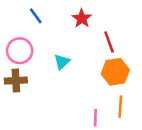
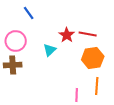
red star: (82, 18) -> (67, 35), moved
red line: (109, 42) -> (88, 34), turned -60

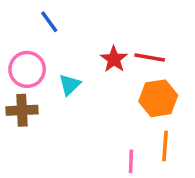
cyan triangle: (50, 50) -> (70, 85), moved

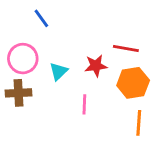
red star: (114, 59) -> (96, 66), moved, turned 30
pink line: (131, 161) -> (84, 104), moved

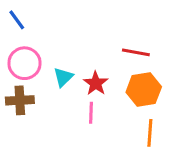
blue line: (41, 18) -> (17, 20), moved
red star: (96, 66) -> (96, 83), moved, turned -30

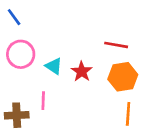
cyan triangle: (63, 77) -> (54, 66), turned -42
brown cross: (20, 100) -> (17, 115), moved
pink line: (91, 113) -> (43, 101), moved

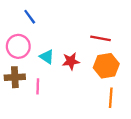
blue line: (14, 17) -> (30, 17), moved
red star: (82, 71) -> (71, 61), turned 30
brown cross: (17, 115) -> (15, 77), moved

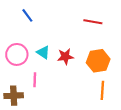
red line: (101, 38) -> (93, 22), moved
pink circle: (18, 46) -> (17, 54), moved
brown cross: (15, 77) -> (14, 96), moved

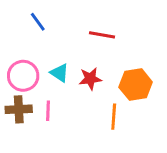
red line: (93, 22) -> (102, 35), moved
orange line: (102, 90) -> (114, 117), moved
brown cross: (14, 96) -> (19, 109), moved

